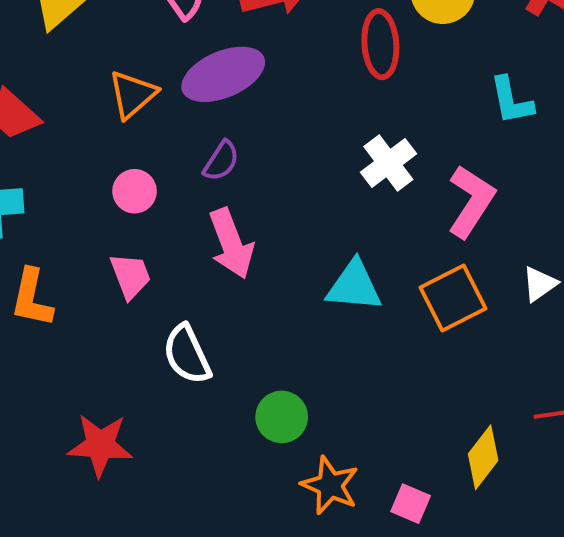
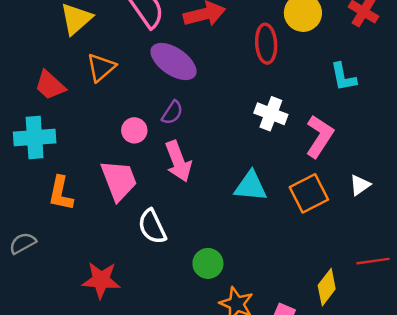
purple ellipse: (223, 74) -> (173, 61), turned 57
orange triangle: (133, 94) -> (101, 67), moved
white cross: (388, 163) -> (271, 114), turned -32
pink circle: (135, 191) -> (134, 130), moved
pink trapezoid: (131, 276) -> (119, 180), size x1.5

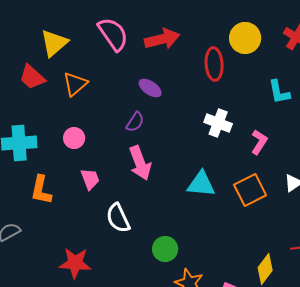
purple ellipse: (173, 61) -> (150, 88), moved, size x0.6
red trapezoid: (50, 85) -> (32, 77), moved
pink circle: (134, 130) -> (74, 138), moved
pink L-shape: (320, 136) -> (259, 142), size x0.7
pink trapezoid: (119, 180) -> (90, 179), size x0.6

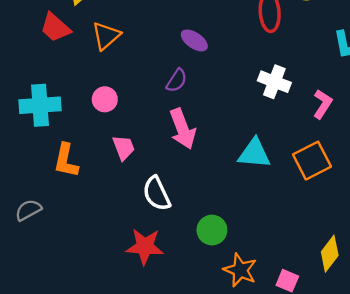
red star: (75, 263) -> (145, 247), moved

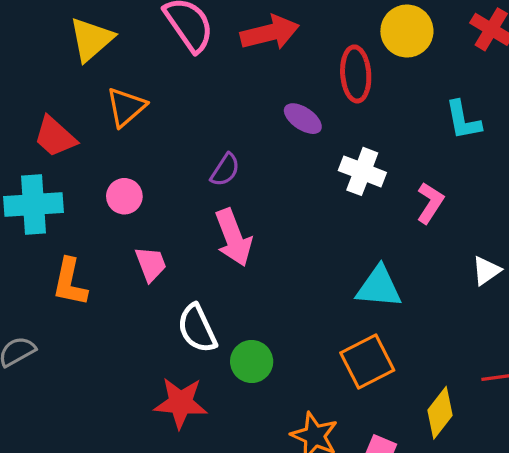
red trapezoid: (55, 27) -> (55, 137), moved
purple ellipse: (194, 40) -> (303, 119), moved
cyan triangle: (254, 153) -> (379, 287), moved
orange square: (312, 161) -> (367, 361), moved
green circle: (212, 230) -> (252, 361), moved

